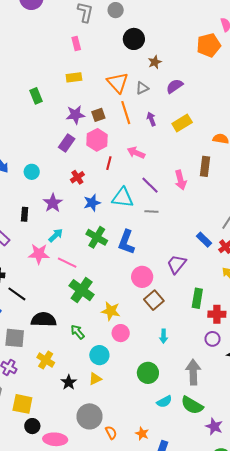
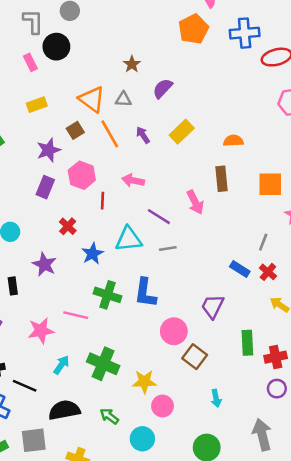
black circle: (134, 39) -> (56, 47), moved
gray triangle: (142, 88) -> (123, 99), turned 40
brown square: (98, 115) -> (75, 130), moved
cyan arrow: (56, 235) -> (61, 365), moved
pink line: (67, 263) -> (76, 315), moved

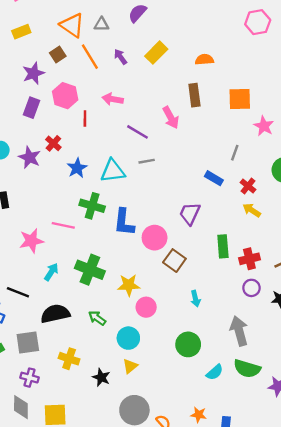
cyan triangle: (129, 239) -> (113, 171), moved
purple star: (44, 264) -> (30, 157), moved
red cross: (268, 272) -> (248, 186), moved
blue L-shape: (145, 293) -> (124, 222), moved

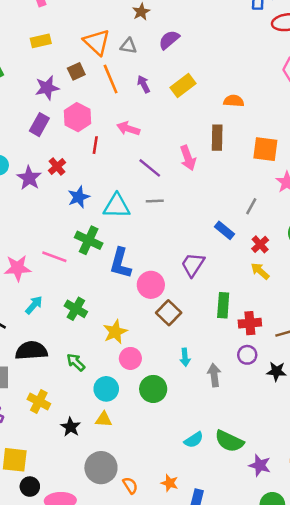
green cross: (90, 270) -> (76, 309), size x0.7
yellow star: (129, 285) -> (115, 332), turned -30
gray arrow: (239, 331) -> (214, 375), moved, size x0.7
green circle: (188, 344) -> (153, 389), moved
yellow triangle: (130, 366) -> (104, 419), turned 35

